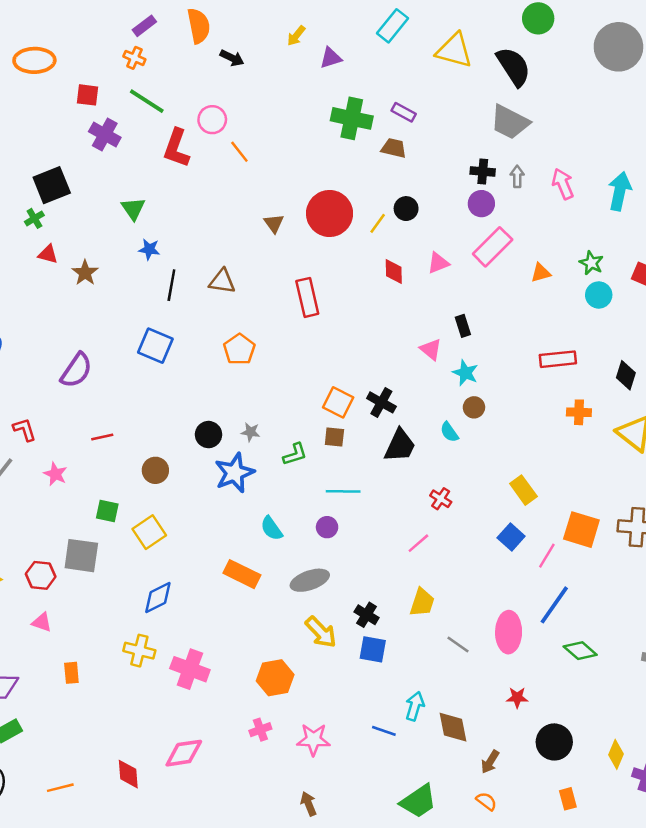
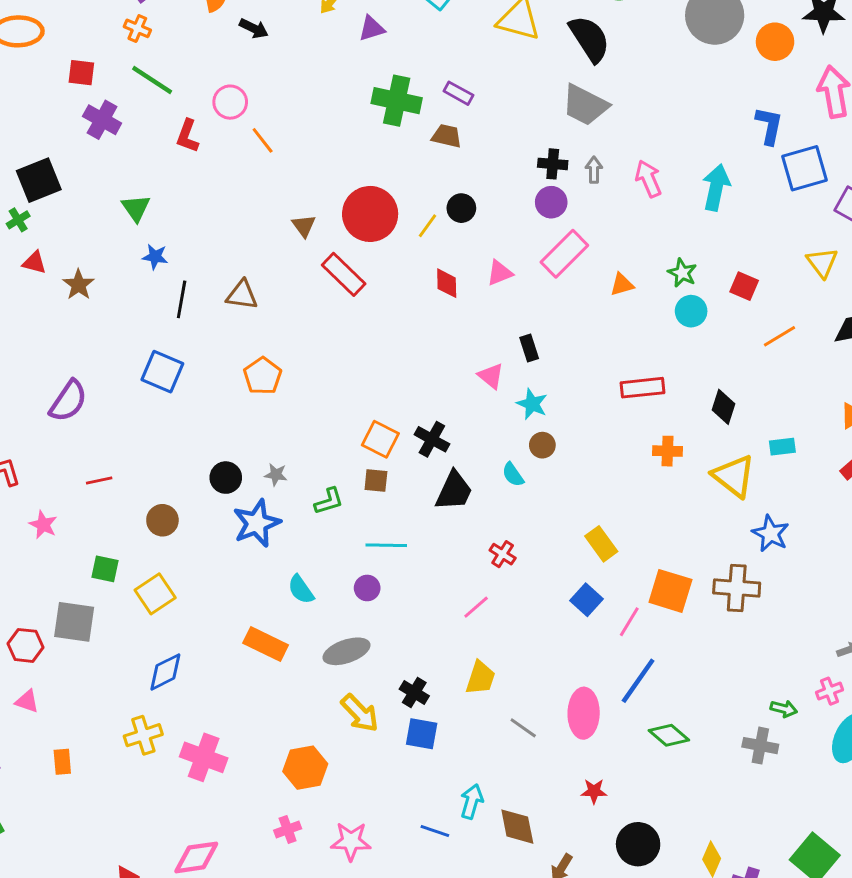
red L-shape: (176, 148) -> (187, 136), size x0.7
red rectangle: (307, 297) -> (344, 274), moved, turned -33
yellow cross: (139, 651) -> (143, 735), turned -32

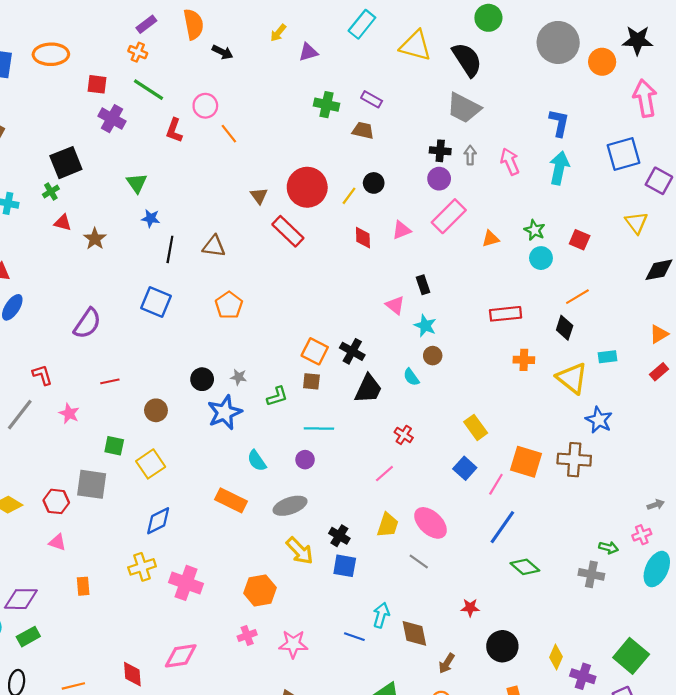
green cross: (397, 101) -> (326, 105), size x0.7
blue L-shape: (769, 126) -> (559, 123), moved
orange line: (779, 336) -> (577, 297), moved
pink ellipse: (584, 713) -> (431, 523), moved, turned -48

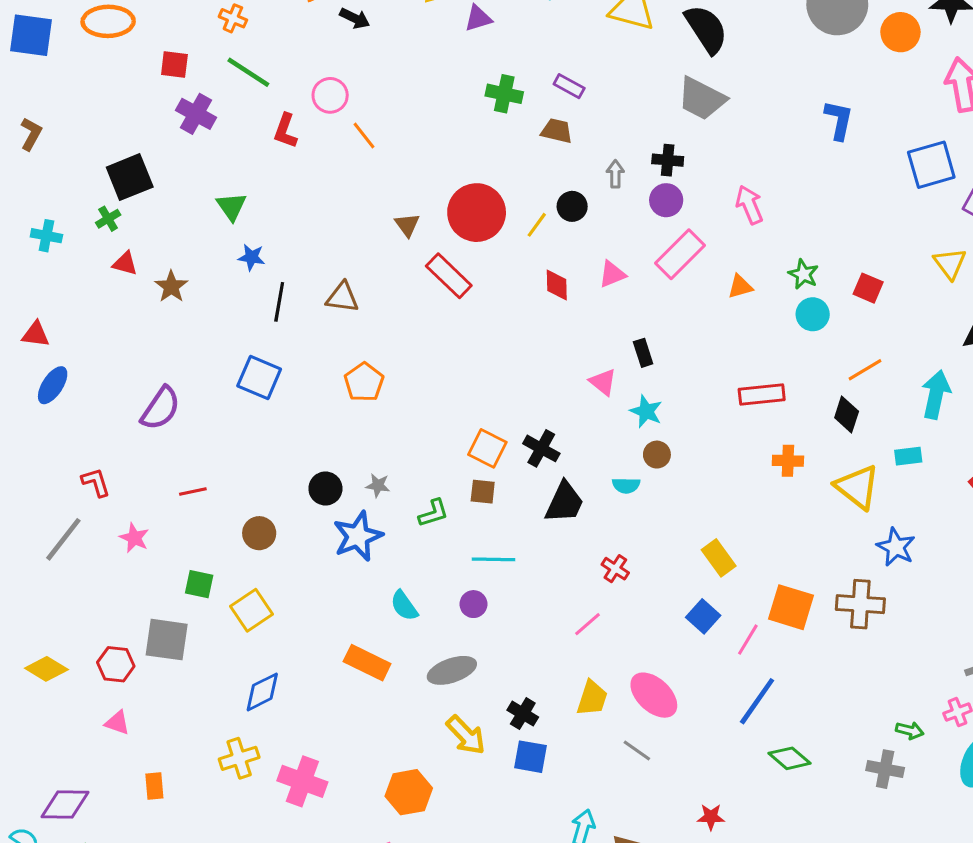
gray arrow: (470, 155) -> (615, 174), moved
pink arrow: (510, 162) -> (749, 205), moved
cyan arrow: (559, 168) -> (936, 394), moved
cyan semicircle: (411, 377) -> (626, 485), turned -54

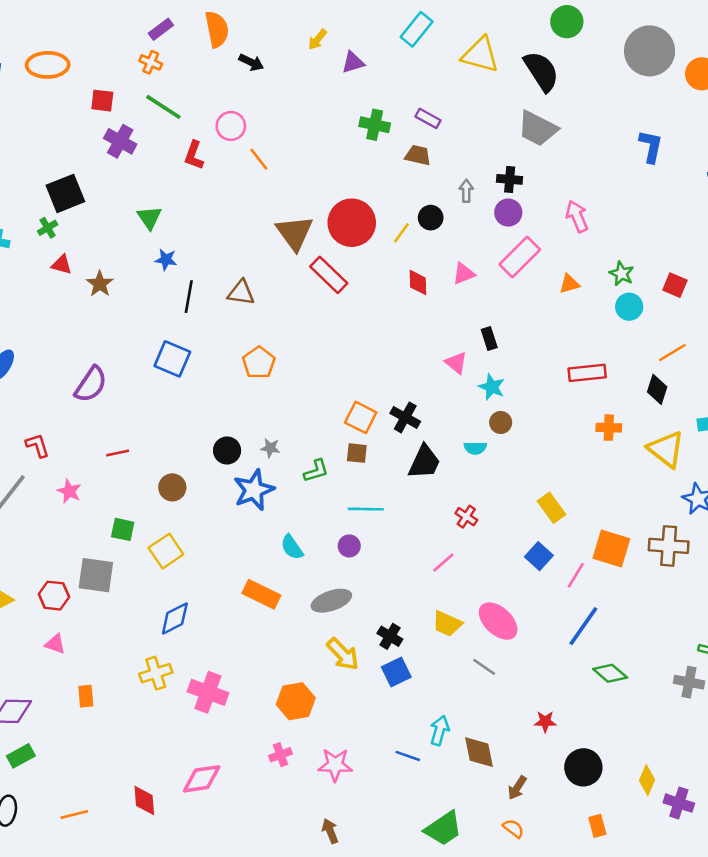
brown triangle: (407, 225) -> (294, 233), size x1.8
yellow trapezoid: (592, 698) -> (447, 624), turned 96
blue square: (530, 757) -> (396, 672), turned -36

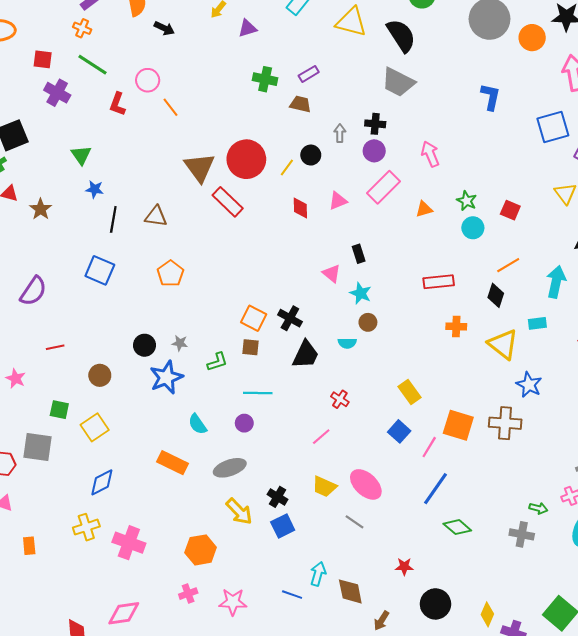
purple rectangle: (428, 118) -> (309, 74), turned -60

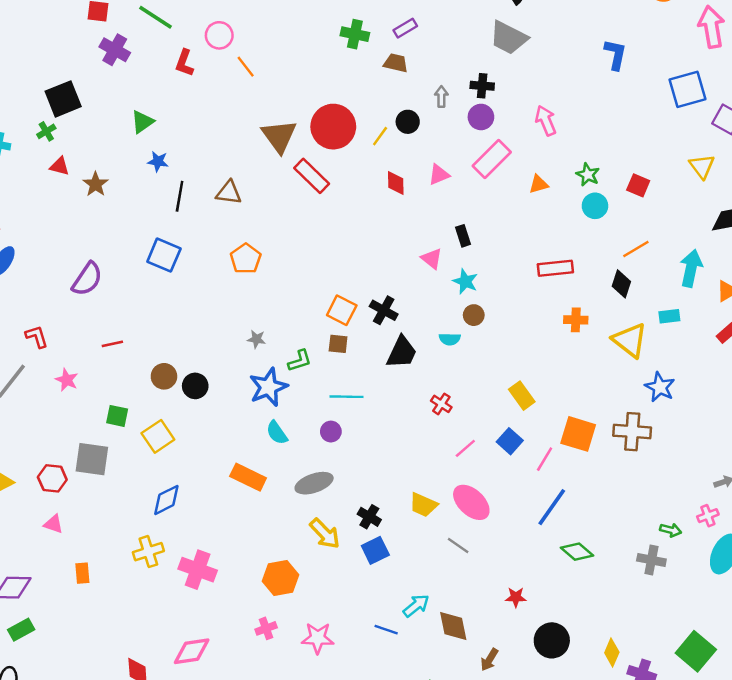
green triangle: (81, 155) -> (142, 122), turned 30
black circle: (144, 345) -> (195, 386), moved
blue star: (166, 377) -> (268, 387), moved
pink line: (321, 437) -> (465, 448), moved
cyan arrow: (318, 574) -> (416, 606), turned 35

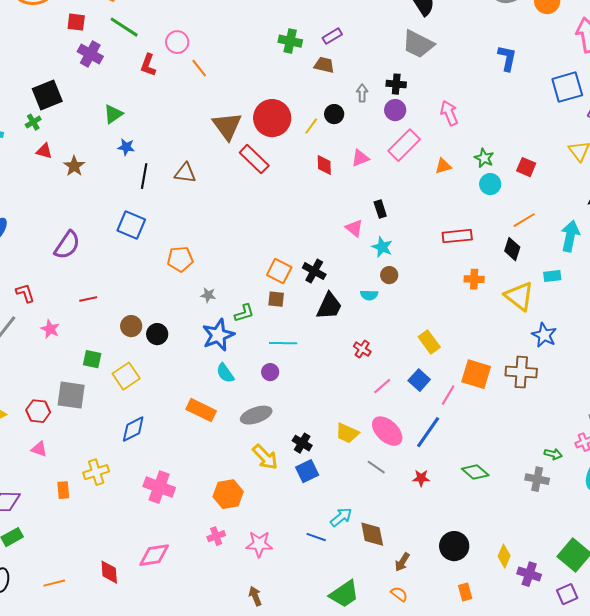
orange pentagon: (246, 259) -> (180, 259), moved, turned 30
blue line: (552, 507) -> (428, 432), moved
yellow cross: (148, 552) -> (96, 472), moved
red star: (516, 597) -> (421, 478), moved

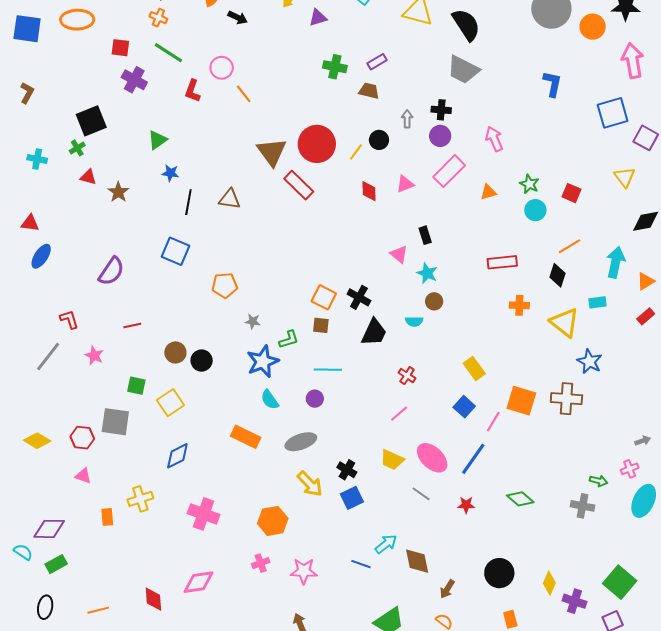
pink line: (382, 386) -> (399, 414), moved

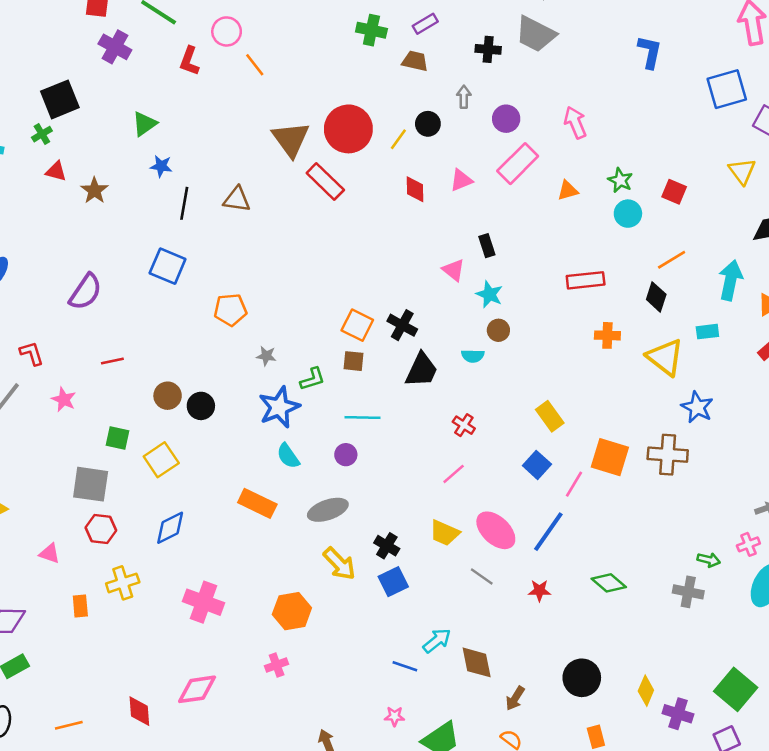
black cross: (441, 110) -> (488, 49), moved
red hexagon: (82, 438) -> (101, 529), moved
pink star: (304, 571) -> (395, 716), moved, size x0.6

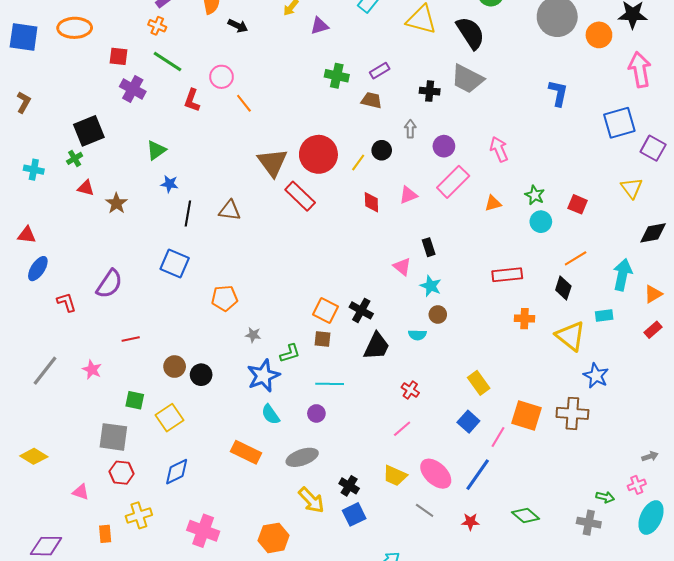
red L-shape: (32, 353) -> (66, 302), moved

